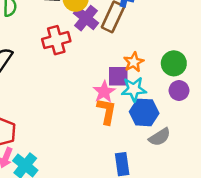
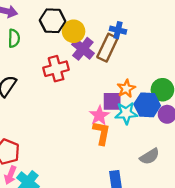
blue hexagon: (144, 112) -> (147, 105), moved

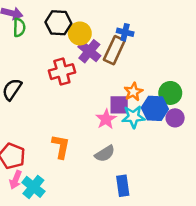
green semicircle: (14, 38) -> (19, 28), moved
orange L-shape: (102, 133) -> (61, 146), moved
gray semicircle: (150, 156) -> (105, 154), moved

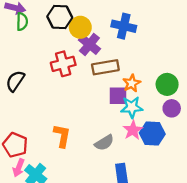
blue cross: (125, 32) -> (124, 26), size x1.5
brown rectangle: (114, 50) -> (105, 67), moved, turned 55
blue hexagon: (155, 108) -> (152, 133), moved
pink star: (106, 119) -> (133, 130), moved

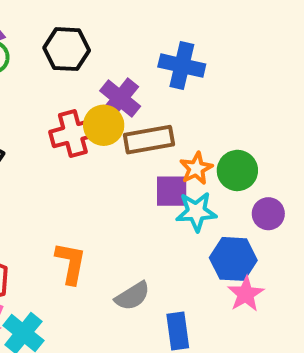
yellow circle: (80, 27) -> (104, 125), moved
green circle: (167, 84) -> (237, 170), moved
pink star: (133, 130) -> (246, 294), moved
gray semicircle: (104, 143) -> (132, 296), moved

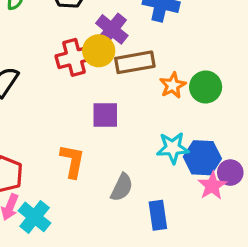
purple square: (172, 191) -> (105, 115), moved
cyan star: (196, 212) -> (173, 148), moved
purple circle: (268, 214) -> (230, 173), moved
gray semicircle: (132, 296) -> (122, 187), turned -32

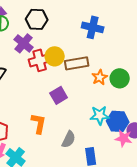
purple cross: (112, 29) -> (24, 43), moved
purple square: (105, 115) -> (59, 95), turned -30
pink star: (212, 186) -> (124, 138), turned -30

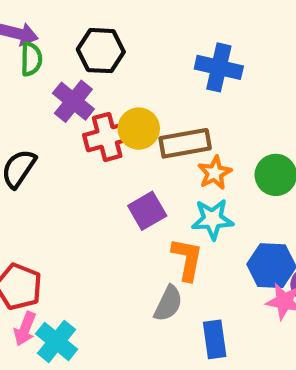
orange star: (100, 77) -> (215, 173), moved
cyan star: (100, 115) -> (212, 219), moved
orange L-shape: (39, 123) -> (187, 259), moved

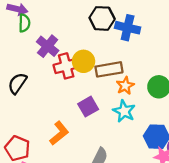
black hexagon: (101, 51) -> (102, 18), moved
cyan star: (212, 219) -> (124, 111), turned 30
orange L-shape: (187, 259) -> (59, 133), moved, turned 40

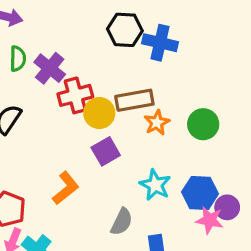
green semicircle: (24, 23) -> (18, 59), moved
yellow circle: (83, 61) -> (99, 113), moved
cyan star: (124, 111) -> (155, 185), moved

